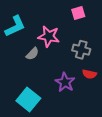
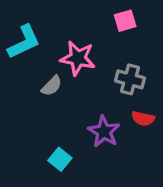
cyan square: (28, 100) -> (60, 159), moved, size x0.6

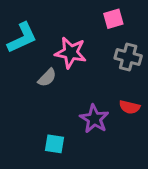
gray cross: (130, 79) -> (128, 57), moved
cyan square: (60, 159) -> (54, 144), turned -30

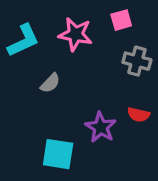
pink star: (71, 53) -> (75, 34), moved
cyan square: (54, 144) -> (58, 154), size x1.5

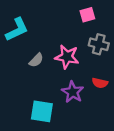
pink star: (75, 34) -> (67, 57), moved

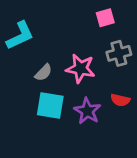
gray cross: (99, 44) -> (119, 53), turned -30
cyan square: (42, 111) -> (50, 106), moved

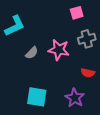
cyan square: (50, 106) -> (37, 97), moved
purple star: (87, 111) -> (75, 98), moved

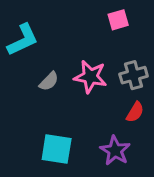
gray cross: (87, 39) -> (134, 75), moved
red semicircle: (88, 73) -> (135, 112), turned -72

